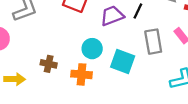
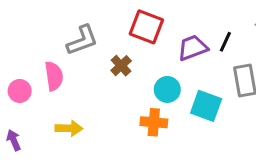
brown cross: (49, 64) -> (121, 66), moved, turned 35

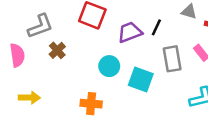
brown cross: (121, 66) -> (57, 50), moved
orange cross: (154, 122) -> (91, 104), moved

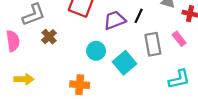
cyan square: (141, 79) -> (124, 63), turned 30

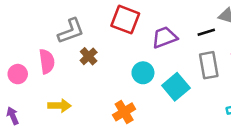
black line: (139, 16) -> (206, 32), moved, turned 48
orange cross: (80, 85) -> (124, 112), turned -36

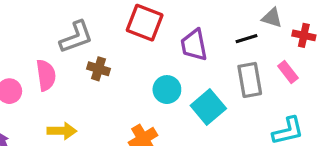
purple trapezoid: (165, 37) -> (194, 45), turned -80
brown cross: (89, 56) -> (98, 69), turned -30

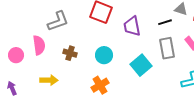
brown cross: (98, 69) -> (70, 53), moved
cyan circle: (167, 90) -> (104, 55), moved

